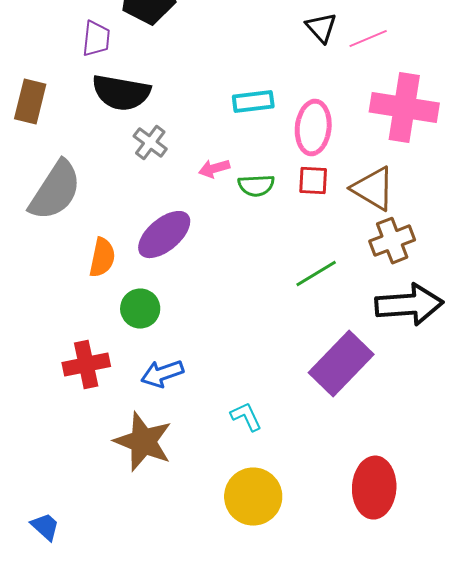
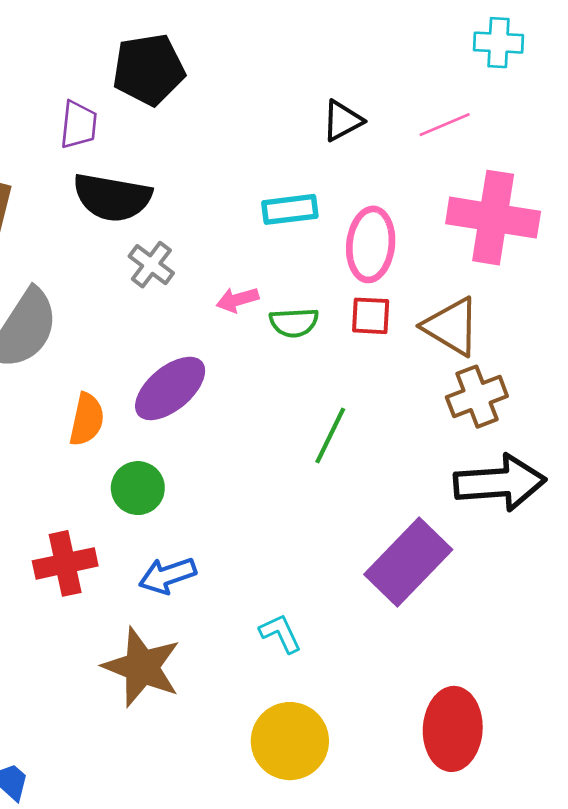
black triangle: (321, 28) -> (342, 121), moved, turned 44
green line: (316, 274) -> (330, 436), moved, turned -33

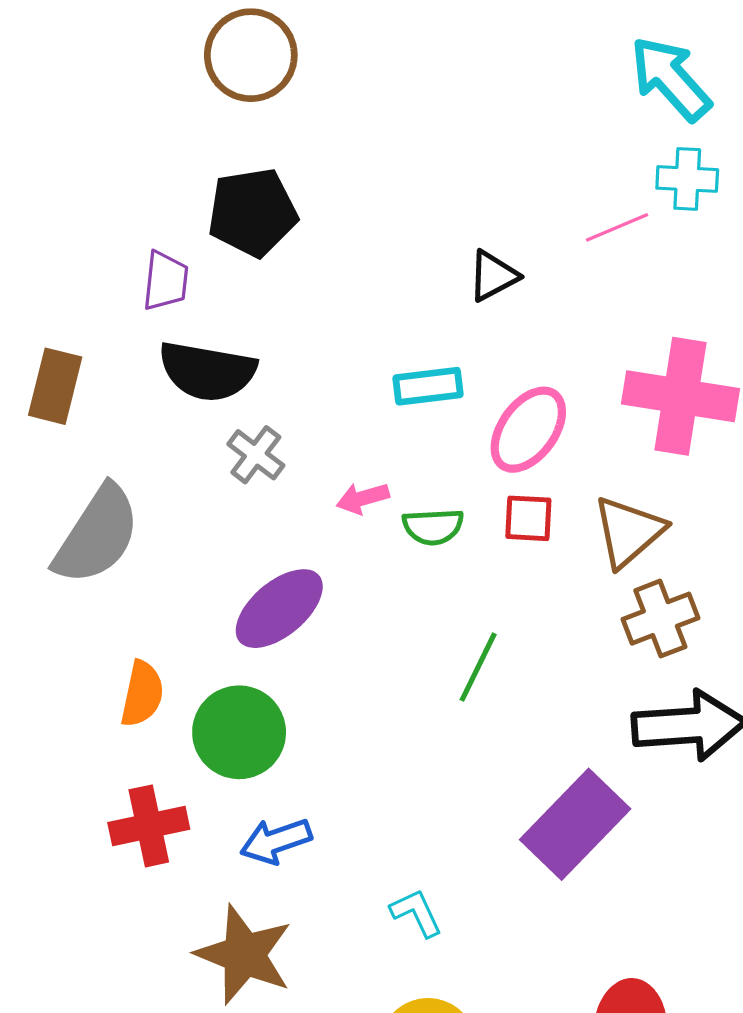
pink line: (445, 125) -> (617, 227), moved
pink ellipse: (371, 244) -> (528, 430), turned 30
brown triangle: (451, 327) -> (629, 532), turned 48
orange semicircle: (87, 419) -> (142, 694), moved
green circle: (138, 488) -> (239, 732), size x1.4

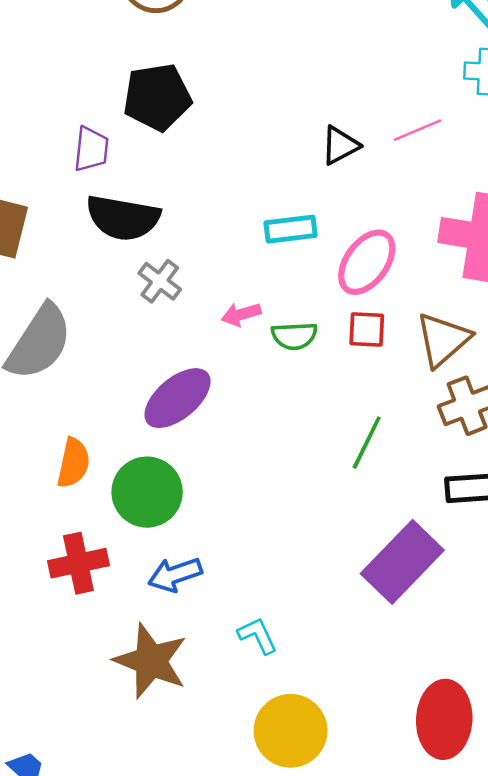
pink line: (617, 227) -> (418, 130), moved
green line: (478, 667) -> (367, 443), moved
cyan L-shape: (416, 913) -> (258, 636), moved

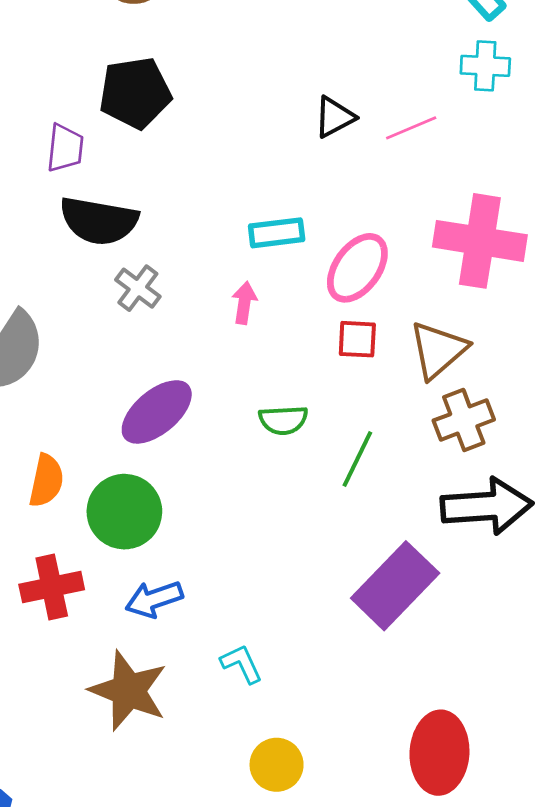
black triangle: (340, 145) -> (334, 117), moved
pink arrow: (241, 314) -> (244, 303), moved, turned 114
green semicircle: (294, 336) -> (283, 420), moved
yellow circle: (291, 731) -> (277, 765), size x0.7

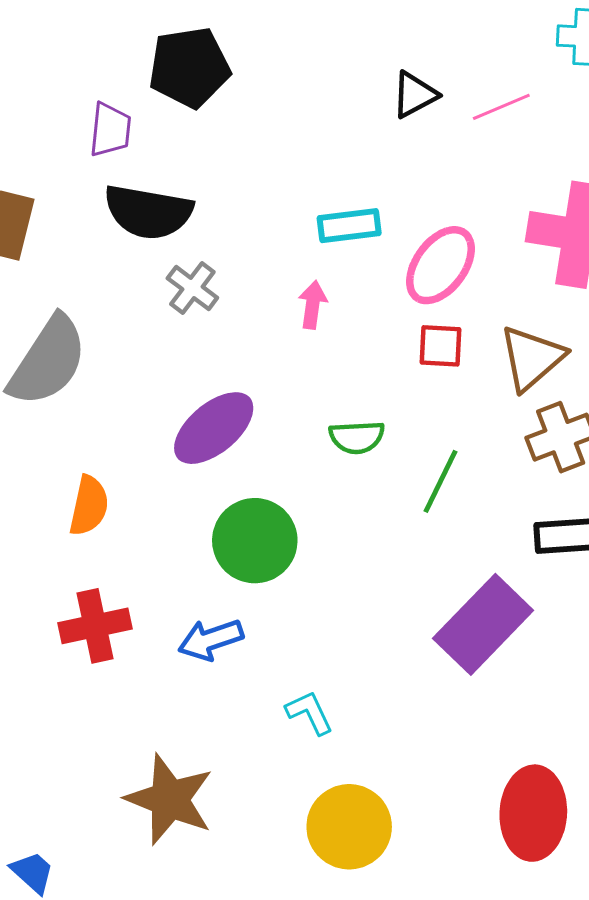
green circle: (124, 512) -> (255, 541), moved
brown star: (128, 691) -> (170, 799), moved
yellow circle: (277, 765) -> (349, 827), size x1.4

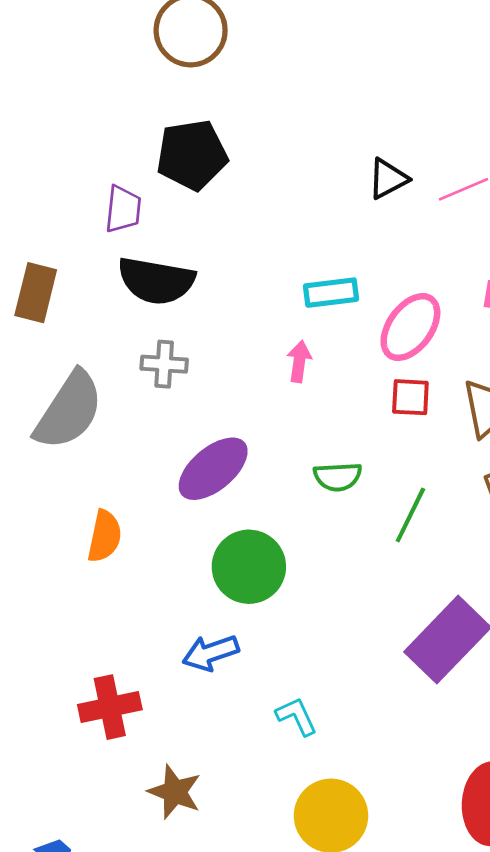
gray cross: (192, 288) -> (164, 364), moved, turned -33
red cross: (95, 626) -> (110, 707), moved
brown star: (170, 799) -> (175, 792), size x0.7

